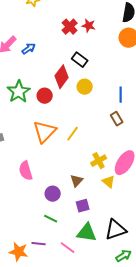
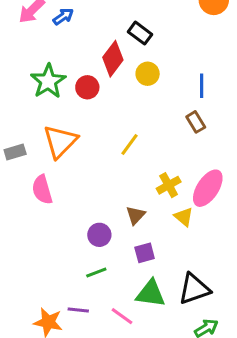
orange triangle: (45, 132) -> (60, 141), moved
pink semicircle: (26, 171) -> (42, 190), moved
green line: (51, 219) -> (96, 272), turned -48

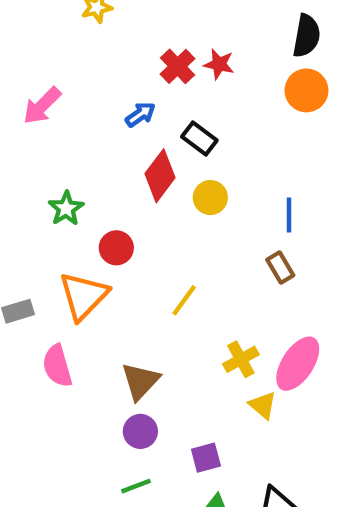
blue arrow: (63, 17) -> (140, 114), moved
green star: (48, 81) -> (66, 208), size x0.7
red circle: (87, 87) -> (116, 248), moved
brown triangle: (135, 215) -> (140, 381), moved, size x1.4

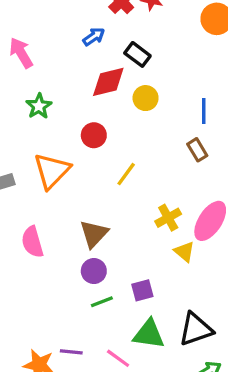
pink arrow: (42, 106) -> (21, 53), moved, turned 104
red diamond: (160, 176) -> (108, 82), turned 39
red circle: (116, 248) -> (94, 135), moved
pink semicircle: (57, 366) -> (32, 242), moved
green line: (136, 486) -> (102, 302), moved

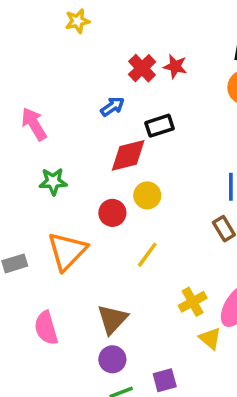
black rectangle: (137, 54) -> (159, 126), turned -55
yellow circle: (146, 98) -> (147, 195), moved
green star: (39, 106) -> (53, 181), turned 30

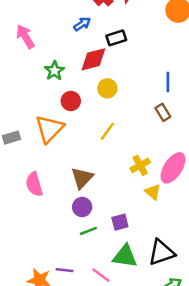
green star: (53, 181) -> (54, 71), moved, turned -30
red circle: (112, 213) -> (71, 101), moved

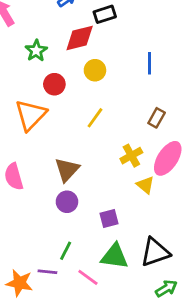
blue line: (168, 82) -> (150, 63), moved
brown rectangle: (163, 112) -> (157, 118), moved, turned 60
green line: (88, 231) -> (66, 251), moved, turned -42

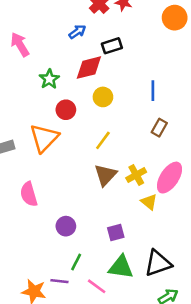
brown rectangle: (157, 118) -> (159, 128), moved
brown triangle: (67, 170) -> (106, 175), moved
purple circle: (67, 202) -> (66, 226), moved

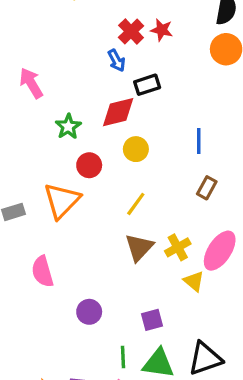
blue arrow: (77, 32) -> (117, 61), moved, turned 96
green line: (76, 262) -> (123, 357), moved, turned -30

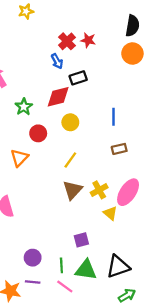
brown rectangle: (207, 188) -> (119, 149), turned 48
orange triangle: (62, 201) -> (19, 158), size x0.7
purple circle: (89, 312) -> (33, 258), moved

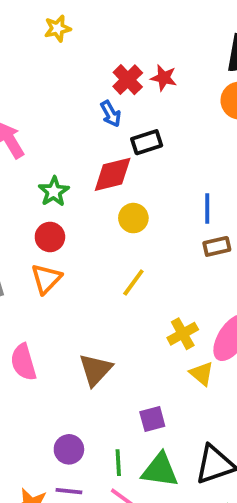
red circle: (38, 133) -> (50, 237), moved
brown rectangle: (119, 149) -> (217, 246), moved
brown triangle: (73, 190) -> (95, 370), moved

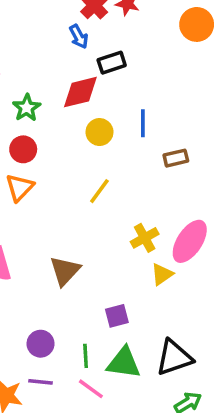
blue line: (207, 209) -> (143, 123), moved
yellow triangle: (202, 374) -> (162, 274), turned 45

